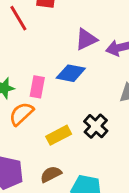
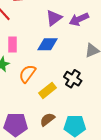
pink rectangle: (37, 87) -> (12, 45), moved
orange semicircle: (21, 114) -> (27, 74), moved

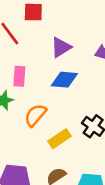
purple triangle: (54, 18) -> (61, 47), moved

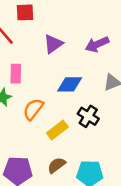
blue diamond: (64, 80) -> (70, 84), moved

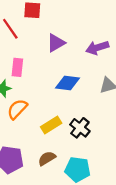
orange semicircle: (33, 109) -> (17, 109), moved
black cross: (88, 116) -> (80, 128), moved

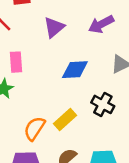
orange semicircle: (17, 109) -> (34, 128), moved
black cross: (80, 128) -> (103, 104), moved

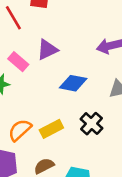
purple triangle: (54, 27) -> (47, 50), moved
pink rectangle: (16, 62) -> (18, 62), turned -60

